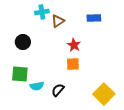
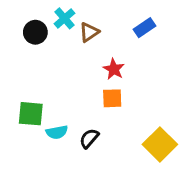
cyan cross: (42, 12) -> (65, 18), turned -32
blue rectangle: (94, 18) -> (145, 28), turned -32
black circle: (23, 42) -> (35, 32), moved

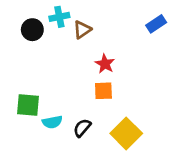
cyan cross: (65, 18) -> (59, 17), turned 30
blue rectangle: (145, 28) -> (156, 24), moved
yellow square: (160, 144) -> (126, 133), moved

